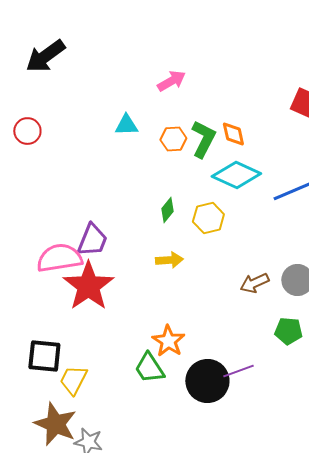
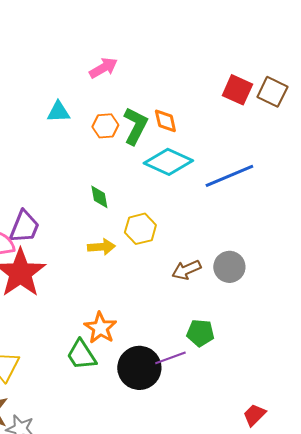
green diamond: (167, 210) -> (99, 197), turned -50
yellow hexagon: (208, 218) -> (140, 229), moved
green pentagon: (288, 331) -> (200, 333), moved

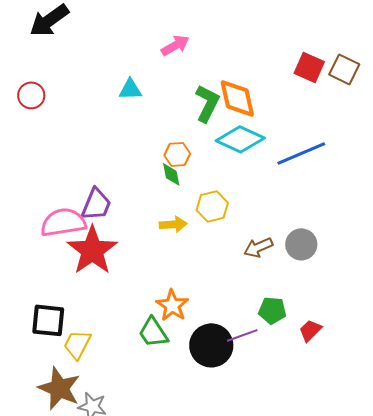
orange diamond: (165, 121) -> (237, 98), size x1.6
orange hexagon: (105, 126) -> (177, 154), moved
red trapezoid: (254, 415) -> (310, 330), moved

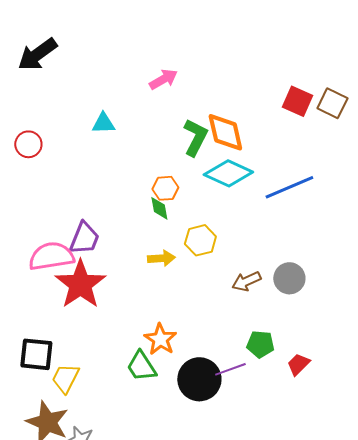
cyan triangle: (130, 89) -> (103, 123), moved
red circle: (31, 95) -> (28, 144), moved

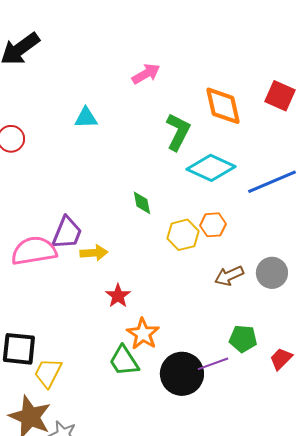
orange diamond: (225, 132) -> (223, 106), moved
orange hexagon: (165, 188) -> (213, 225), moved
yellow arrow: (161, 258) -> (94, 253), moved
red star: (80, 284) -> (118, 296), moved, size x0.5

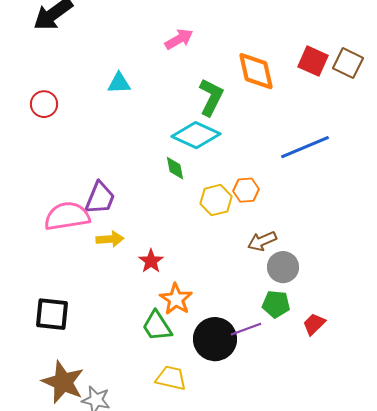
cyan diamond: (211, 168) -> (196, 135), moved
yellow arrow: (94, 253) -> (110, 239), moved
gray circle: (272, 273) -> (283, 267), moved
yellow trapezoid: (48, 373) -> (171, 378), moved, turned 76

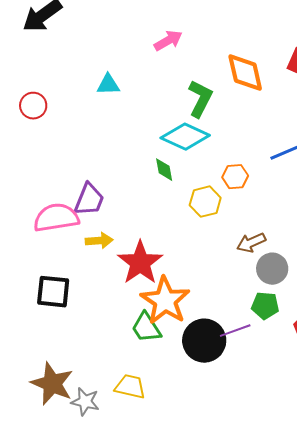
orange hexagon: (246, 190) -> (235, 177), moved
red star: (151, 261) -> (140, 263), size x1.8
orange star: (176, 299) -> (165, 301), size x1.5
black square: (52, 314) -> (53, 292), moved
yellow trapezoid: (171, 378) -> (130, 387), moved

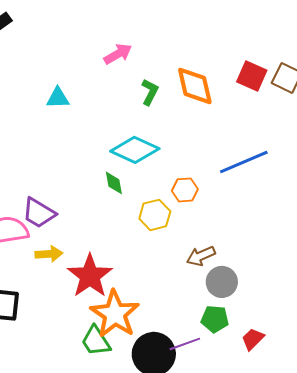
green L-shape: (200, 99) -> (150, 92), moved, size x0.7
purple trapezoid: (89, 200) -> (39, 213), turned 99

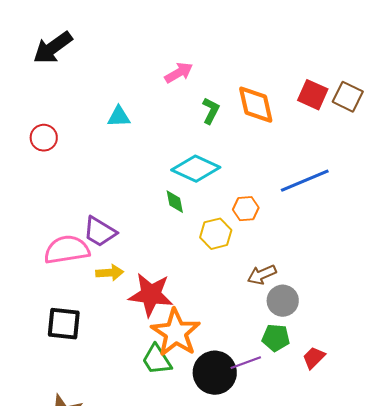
red star: (90, 276) -> (151, 295), turned -30

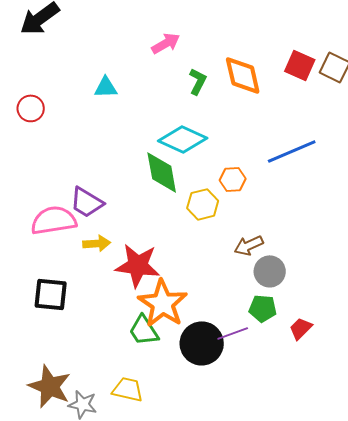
green diamond: (175, 202) -> (162, 172), size x1.8

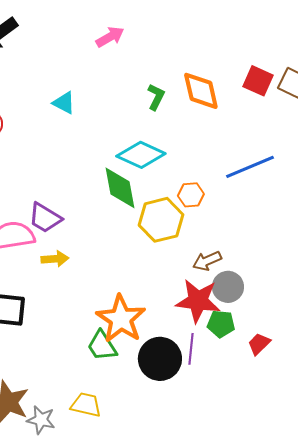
pink arrow: (166, 43) -> (110, 37), moved
cyan triangle: (106, 87) -> (64, 103), turned 30
yellow hexagon: (203, 204) -> (161, 220), size x1.4
red star: (138, 265) -> (198, 301), moved
purple line: (233, 333) -> (191, 349), turned -64

